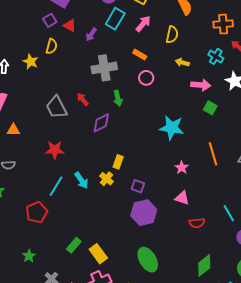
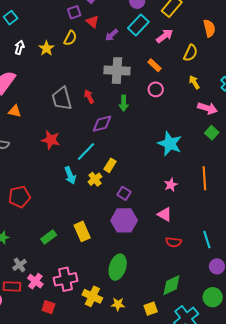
yellow arrow: (182, 62) -> (194, 82), turned 32
cyan line: (56, 186) -> (86, 151), moved
yellow rectangle: (98, 254) -> (82, 231), moved
green ellipse: (148, 260) -> (118, 267), turned 35

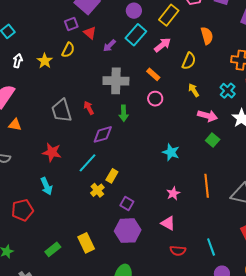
cyan star: (170, 144) -> (171, 152), size x0.7
cyan arrow: (70, 175) -> (46, 186), moved

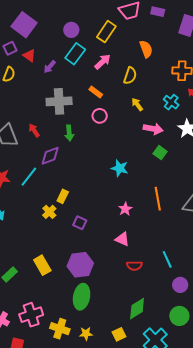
cyan line: (87, 163) -> (29, 177), moved
purple hexagon: (128, 231) -> (80, 265), moved

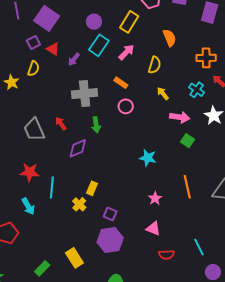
cyan line: (29, 177) -> (52, 187), moved, turned -30
purple hexagon: (80, 265) -> (110, 240), moved

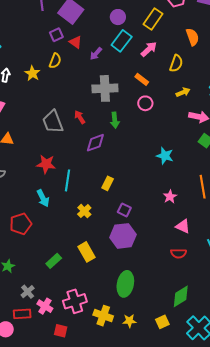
yellow arrow: (163, 93) -> (183, 92), turned 104
yellow cross: (79, 204) -> (84, 211), moved
pink triangle: (153, 229) -> (183, 226), moved

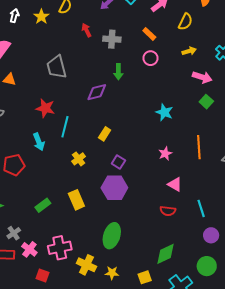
gray cross: (105, 88) -> (112, 39), size x0.7
red arrow: (80, 117) -> (86, 30), moved

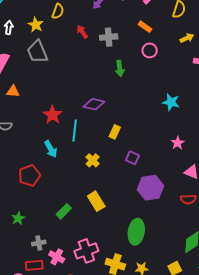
gray trapezoid: (57, 67) -> (37, 52), moved
purple diamond: (97, 92) -> (94, 104), moved, turned 35
red star: (45, 108) -> (53, 115), turned 30
purple hexagon: (114, 188) -> (150, 188), moved
gray cross: (14, 233) -> (39, 243), turned 32

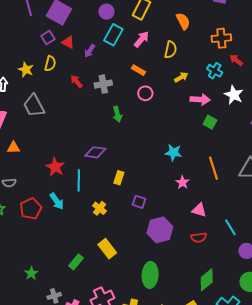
yellow star: (36, 25) -> (26, 70), moved
cyan star: (171, 102) -> (173, 153), moved
red pentagon: (29, 175) -> (31, 209), moved

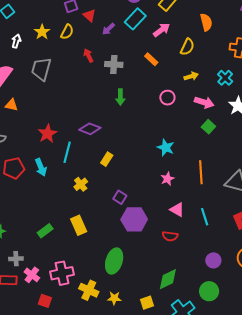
pink circle: (145, 93) -> (167, 98), moved
gray trapezoid: (34, 106) -> (41, 69), turned 30
purple square: (139, 202) -> (120, 197), moved
cyan line: (230, 227) -> (205, 217), moved

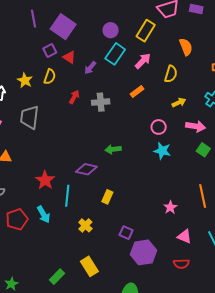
red arrow: (88, 56) -> (74, 97), turned 64
orange rectangle: (151, 59) -> (137, 91), turned -72
green arrow: (120, 97) -> (113, 149), moved, turned 91
cyan star: (166, 148) -> (162, 151), moved

